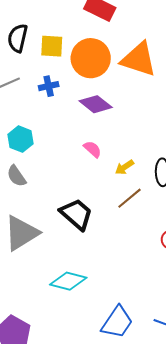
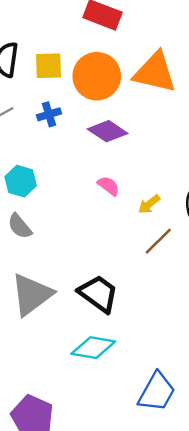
black trapezoid: (76, 214) -> (98, 294), moved

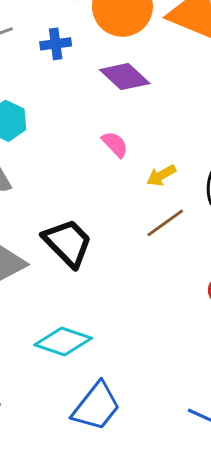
black trapezoid: (98, 294) -> (68, 243), moved
blue trapezoid: (157, 392) -> (96, 406), moved

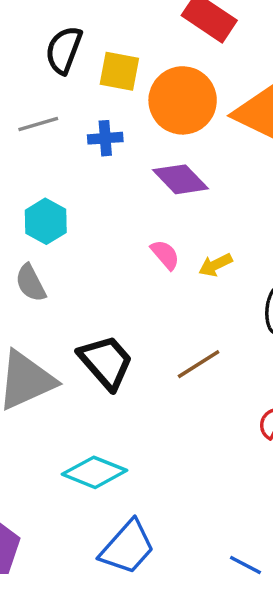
yellow arrow: (161, 175) -> (215, 265), moved
brown line: (165, 223) -> (199, 364), moved

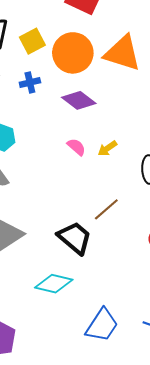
yellow square: (119, 71) -> (32, 41), turned -30
black trapezoid: (106, 362) -> (75, 238), moved
blue trapezoid: (127, 547) -> (102, 325), moved

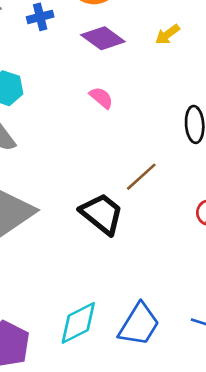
yellow arrow: (107, 148) -> (167, 34), moved
cyan diamond: (54, 284) -> (78, 323), moved, turned -39

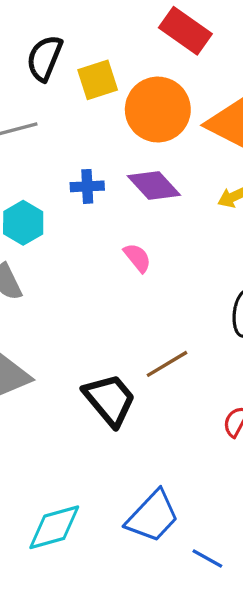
blue cross: (40, 17) -> (87, 186), moved
blue trapezoid: (139, 324) -> (153, 516), moved

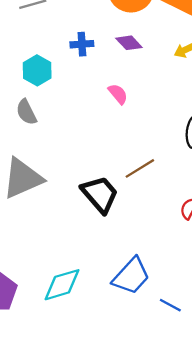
purple diamond: (154, 185) -> (129, 43), size x0.7

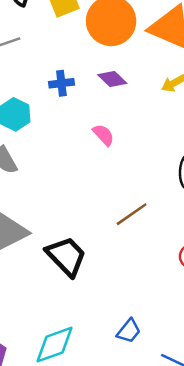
black trapezoid: (100, 194) -> (66, 256), moved
blue trapezoid: (131, 276) -> (129, 331), size x0.6

